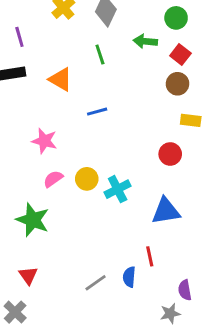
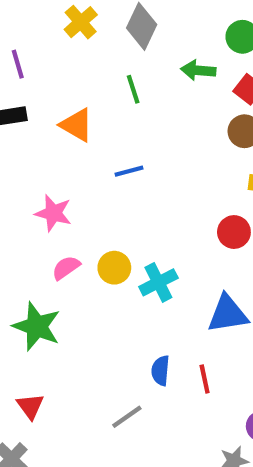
blue semicircle: (129, 277) -> (160, 371), moved

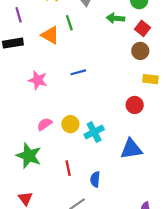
green line: (133, 89) -> (69, 23), moved
orange triangle: (77, 125) -> (50, 35), moved
pink star: (53, 213) -> (38, 80), moved
red line: (205, 379) -> (68, 168), moved

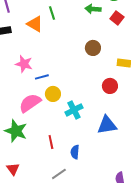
brown circle: (140, 51) -> (93, 48), moved
blue line: (78, 72) -> (42, 77), moved
pink semicircle: (45, 124) -> (30, 103), size x1.6
yellow circle: (70, 124) -> (53, 94), moved

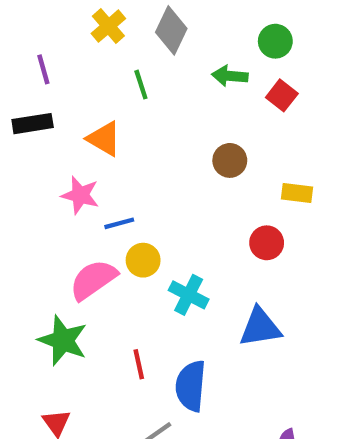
orange triangle: (35, 24) -> (104, 139), moved
cyan cross: (74, 110) -> (189, 295), turned -36
blue semicircle: (75, 152) -> (191, 386), size x1.6

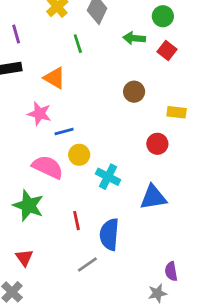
pink semicircle: (93, 280) -> (48, 167), turned 60

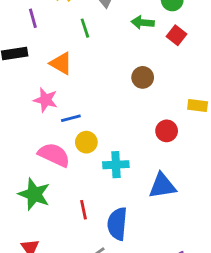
purple line: (16, 34) -> (33, 18), moved
yellow rectangle: (177, 112) -> (198, 106), moved
cyan cross: (108, 177) -> (116, 165), turned -30

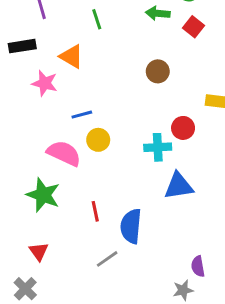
pink star: (46, 100) -> (45, 83), moved
cyan cross: (116, 165) -> (158, 147), moved

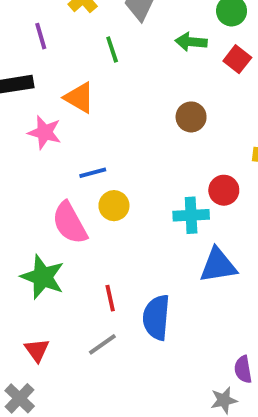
pink semicircle: (64, 153) -> (70, 223), turned -144
gray line: (107, 259) -> (102, 344), moved

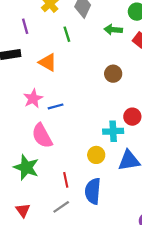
pink star: (45, 132) -> (33, 99), moved, turned 30
yellow circle: (114, 206) -> (96, 155), moved

